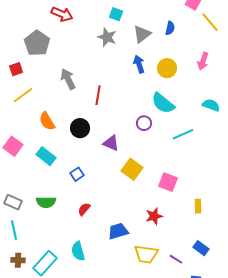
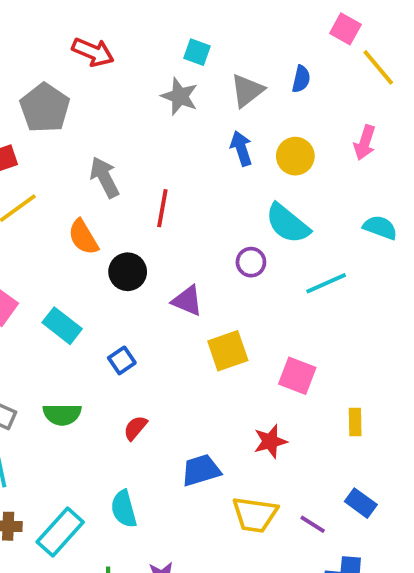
orange semicircle: (47, 121) -> (83, 237), moved
yellow square: (132, 169) -> (228, 351), turned 35

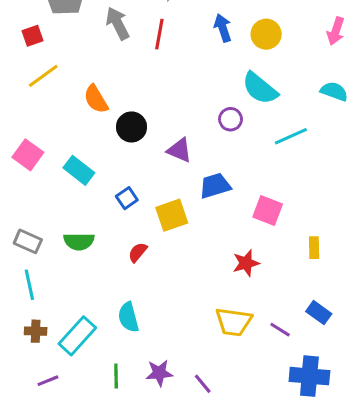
pink arrow: (365, 143) -> (336, 31), moved
gray arrow: (105, 177) -> (118, 23), moved
red line: (162, 208) -> (159, 34), moved
yellow square: (228, 351) -> (172, 215), moved
blue trapezoid: (201, 470) -> (215, 186), moved

